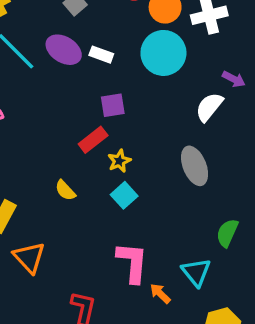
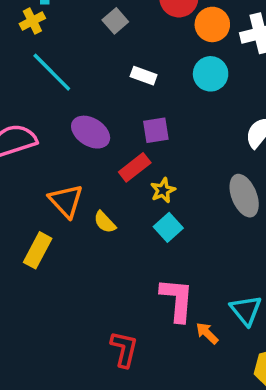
purple ellipse: (64, 50) -> (91, 132), moved
cyan circle: (163, 53) -> (211, 74), size x0.7
orange triangle: (29, 257) -> (66, 201), moved

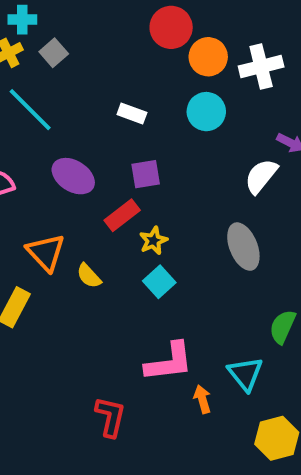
gray square: (115, 21) -> (54, 53), moved
pink L-shape: (177, 300) -> (169, 362), turned 78
orange arrow: (207, 333) -> (202, 399), turned 30

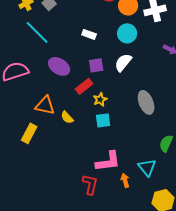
white semicircle: (261, 176) -> (123, 62), moved
orange triangle: (46, 252) -> (45, 105), turned -35
cyan square: (159, 282) -> (103, 120), turned 35
red L-shape: (110, 417) -> (90, 184), moved

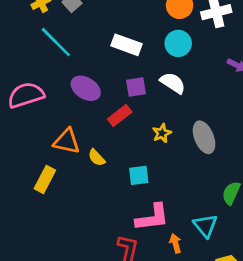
white rectangle: (89, 34) -> (126, 45), size x1.5
white semicircle: (123, 62) -> (173, 83), turned 84
yellow star: (100, 99) -> (162, 133), moved
cyan square: (103, 120) -> (139, 175), moved

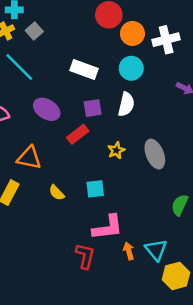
white semicircle: (173, 83) -> (126, 104), turned 70
yellow semicircle: (97, 158) -> (57, 193), moved
cyan triangle: (205, 226) -> (156, 250), moved

